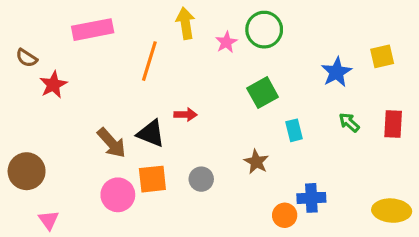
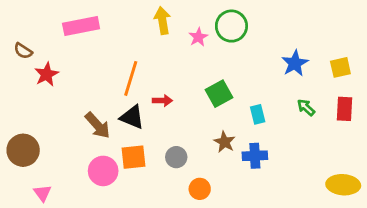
yellow square: (382, 56) -> (340, 67), moved
orange line: (149, 61) -> (131, 78), moved
green square: (263, 93) -> (219, 94), moved
blue cross: (311, 198) -> (255, 156), moved
orange circle: (285, 215) -> (200, 189), moved

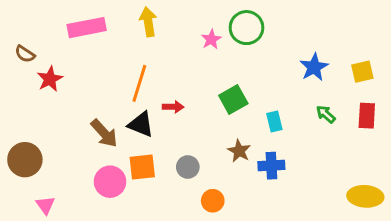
yellow arrow: (162, 21) -> (148, 22), moved

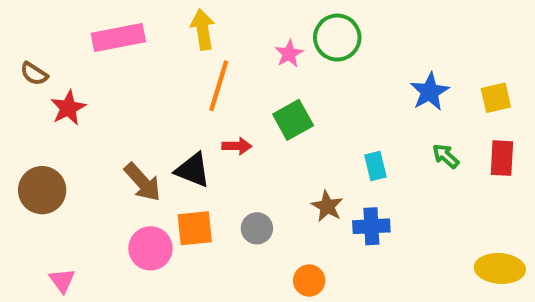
orange line: (139, 83) -> (219, 86), moved
green square: (233, 99) -> (293, 120), moved
brown circle: (25, 160) -> (42, 190), moved
orange circle: (213, 201) -> (309, 281), moved

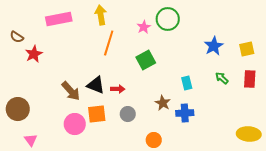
red arrow: (237, 146) -> (118, 89), moved
brown circle: (42, 190) -> (18, 109), moved

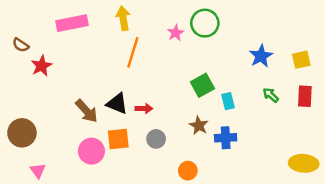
green square: (146, 60) -> (202, 85), moved

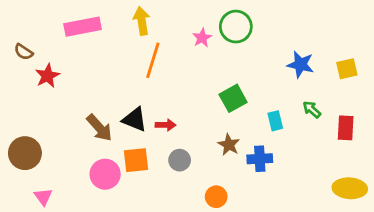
blue star: (261, 56) -> (301, 65), turned -30
red rectangle: (305, 96) -> (346, 128), moved
cyan rectangle: (228, 101) -> (275, 121), moved

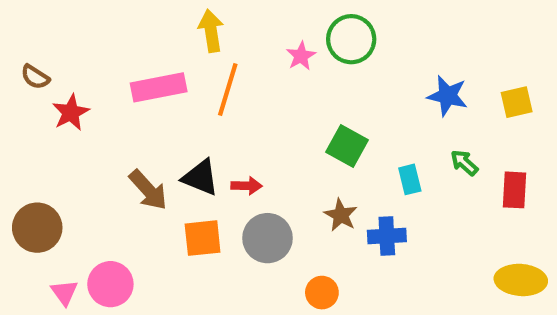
pink rectangle: (83, 27) -> (159, 87), moved
green square: (233, 98) -> (347, 146), turned -32
gray circle: (180, 160) -> (267, 238), size x1.5
pink circle: (105, 174) -> (110, 284), moved

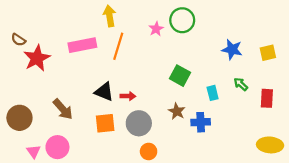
red star: (71, 112) -> (37, 58), size x1.4
brown arrow: (148, 190) -> (63, 109), moved
orange circle: (322, 293) -> (149, 151), moved

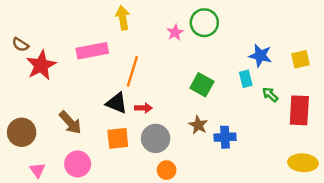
orange line: (118, 46) -> (132, 71), moved
cyan rectangle: (213, 93) -> (246, 79), moved
red rectangle: (267, 98) -> (299, 110), size x1.4
pink circle: (57, 147) -> (78, 164), moved

